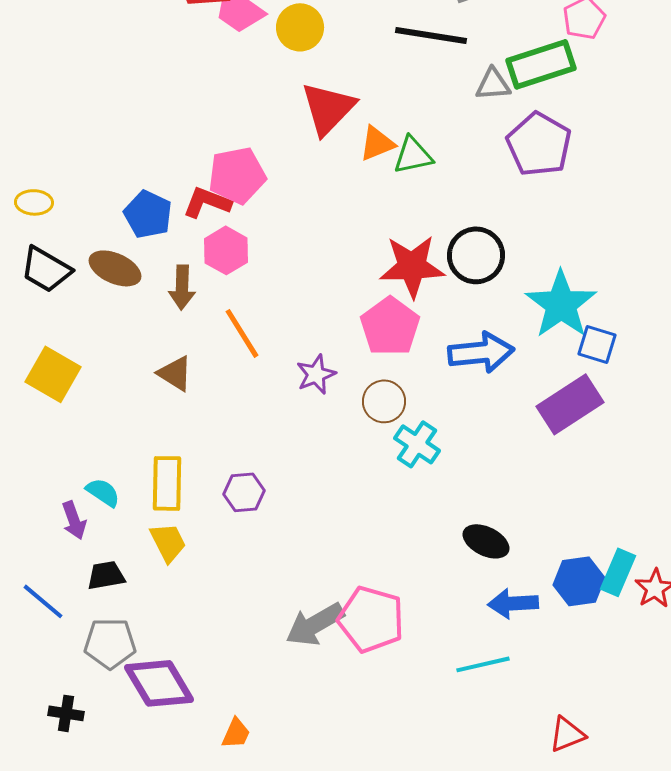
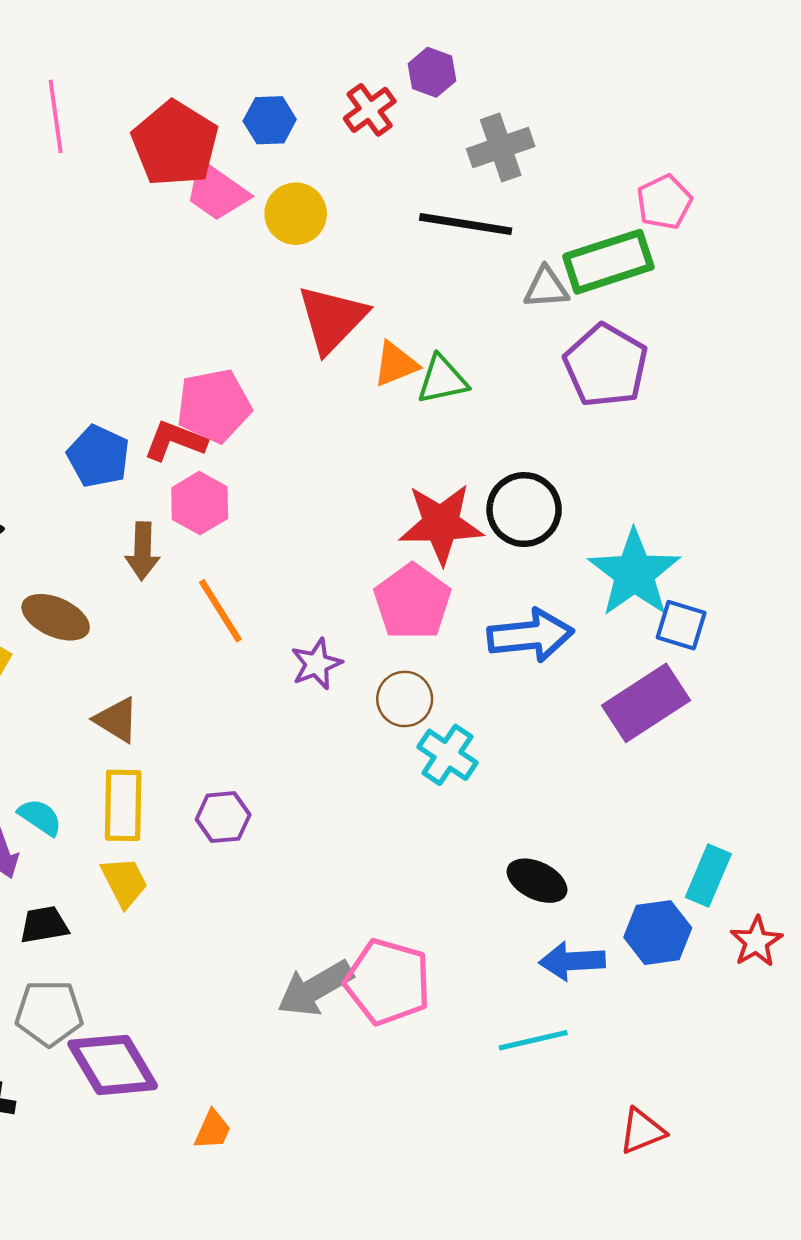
brown ellipse: (115, 268) -> (56, 617), moved
brown triangle: (175, 373) -> (117, 720), moved
cyan rectangle: (618, 572) -> (708, 875), moved

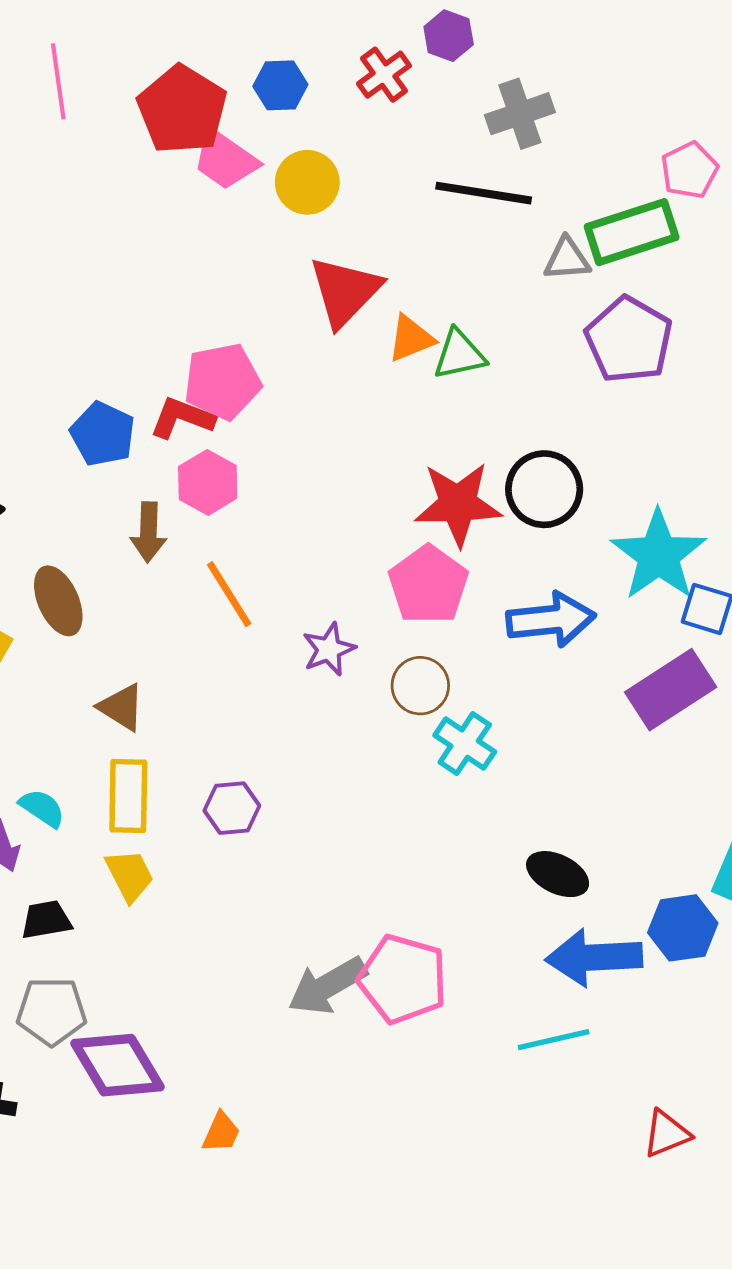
brown ellipse: (56, 617) -> (58, 601), turned 42
blue arrow: (572, 961) -> (594, 957), size x1.4

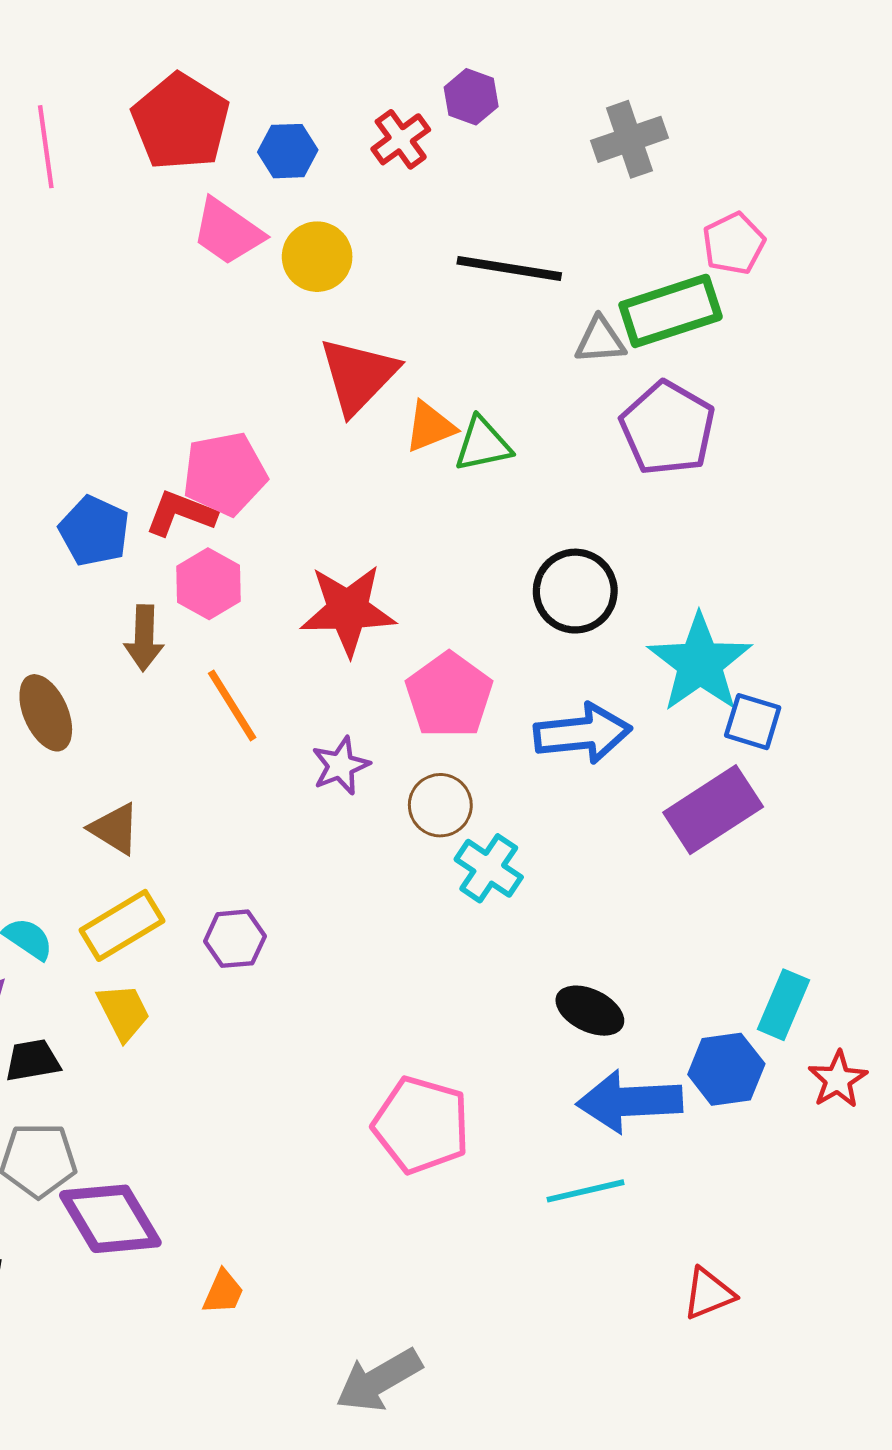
red pentagon: (182, 110) -> (181, 122), moved
gray cross: (520, 114) -> (629, 139), moved
red star: (458, 504) -> (348, 610), moved
yellow rectangle: (128, 796) -> (122, 925), turned 58
gray arrow: (327, 986) -> (379, 1380), moved

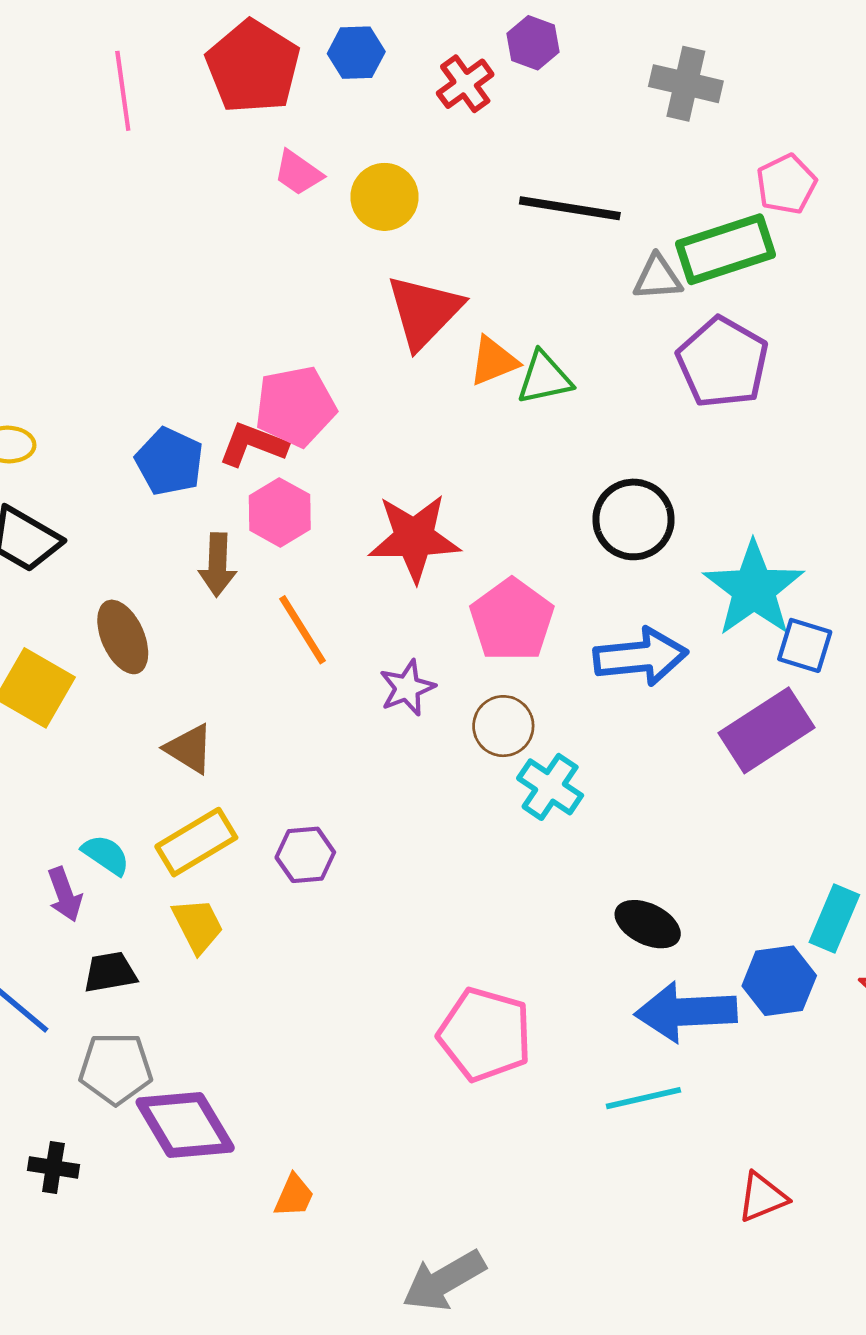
gray cross: (629, 139) -> (686, 84), turned 32
blue hexagon: (288, 151) -> (356, 53), moved
pink trapezoid: (228, 232) -> (298, 173), size x0.7

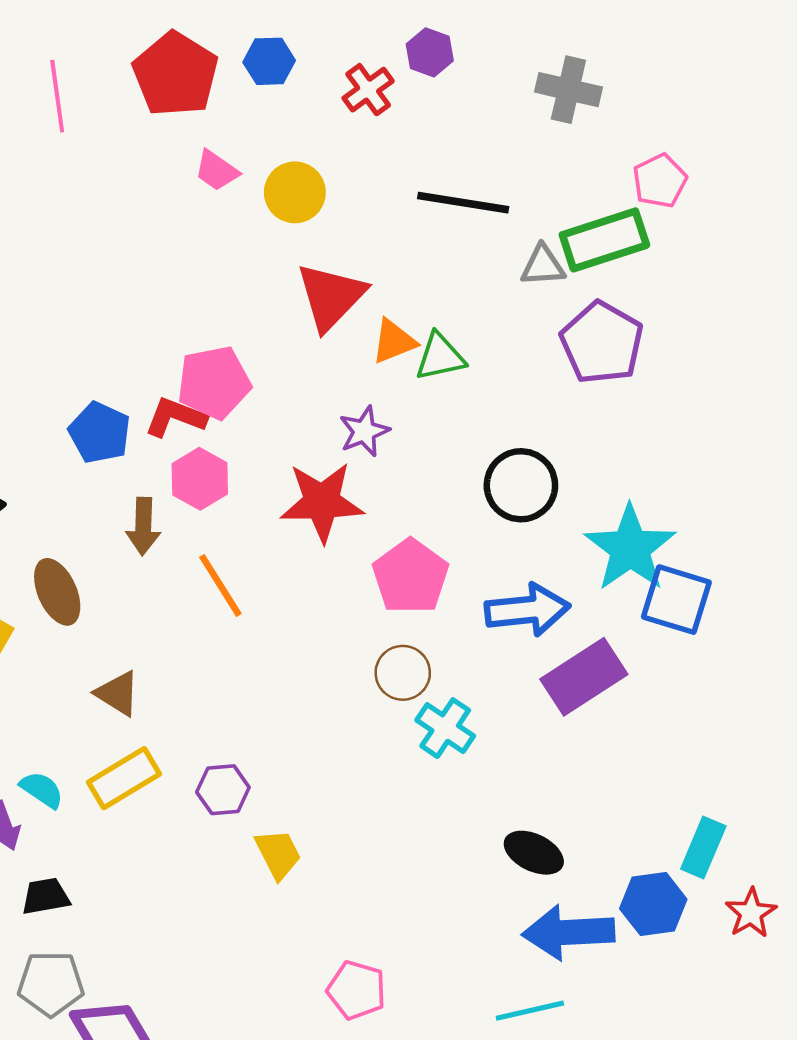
blue square: (805, 645) -> (676, 600), size x1.4
purple star: (407, 688) -> (364, 431), moved
purple rectangle: (766, 730) -> (584, 677), moved
yellow trapezoid: (198, 926) -> (278, 854), moved
pink pentagon: (485, 1034) -> (357, 990), moved, size x0.7

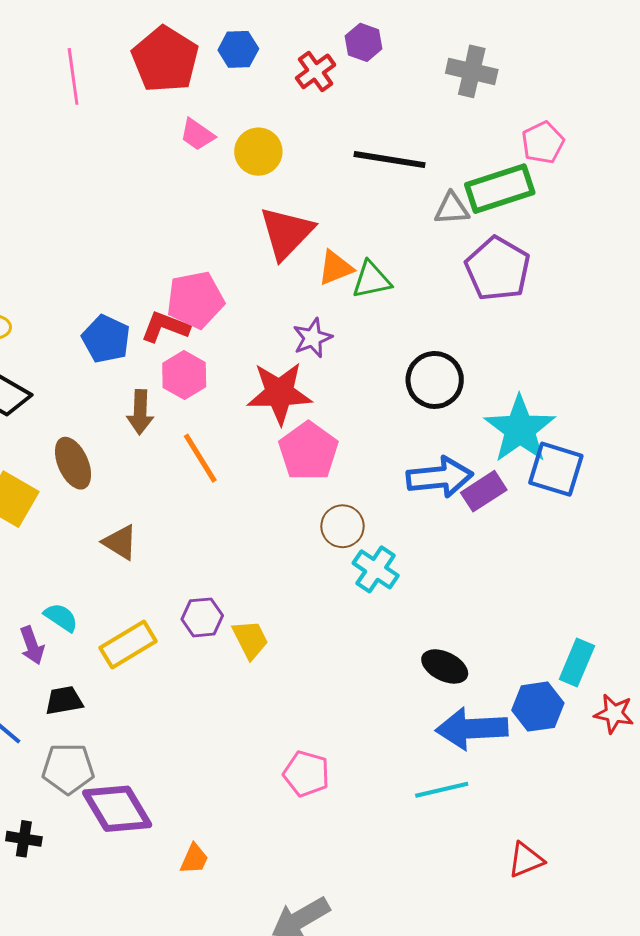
pink pentagon: (410, 576) -> (308, 451), moved
purple rectangle: (584, 677) -> (484, 491), moved, size x0.7
yellow rectangle: (124, 778) -> (128, 644), moved
yellow trapezoid: (278, 854) -> (250, 639), moved
red star: (751, 913) -> (614, 714), turned -30

